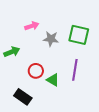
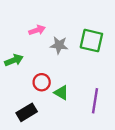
purple line: (75, 70) -> (95, 101), moved
black rectangle: (23, 97) -> (27, 112), turned -66

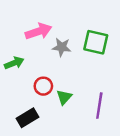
pink arrow: (37, 30) -> (38, 31), size x1.5
green triangle: (61, 93) -> (64, 97), turned 42

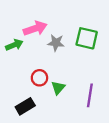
green arrow: (14, 63) -> (14, 45), moved

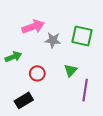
green arrow: (14, 45) -> (13, 57), moved
green triangle: (58, 88) -> (71, 70), moved

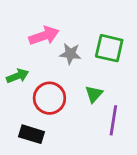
red circle: (37, 73) -> (49, 98), size x1.5
black rectangle: (24, 100) -> (31, 134), turned 48

